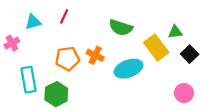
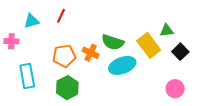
green semicircle: (121, 28) -> (113, 42), moved
pink cross: (12, 43) -> (11, 41), turned 32
green hexagon: (56, 94) -> (67, 88), moved

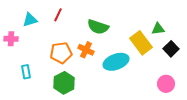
green semicircle: (113, 42) -> (98, 27), moved
cyan rectangle: (27, 76) -> (26, 72), size x0.6

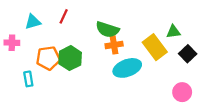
orange cross: (86, 50) -> (114, 45), moved, turned -35
orange pentagon: (61, 53) -> (48, 58), moved
green hexagon: (64, 83) -> (70, 58), moved

